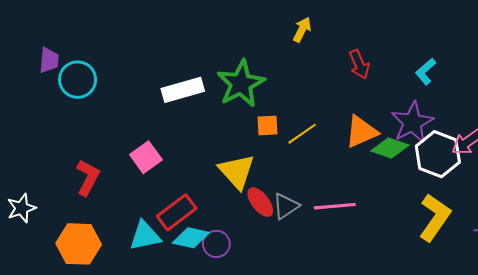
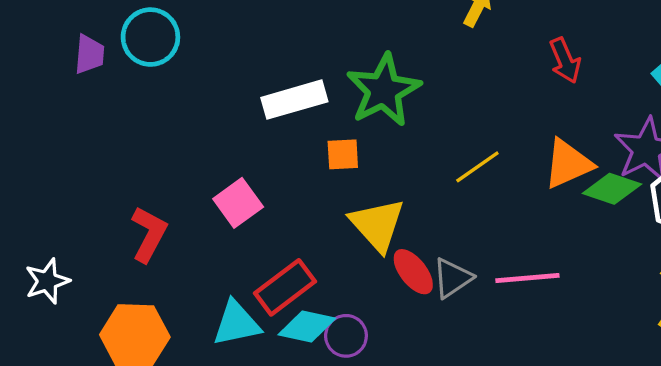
cyan circle: (78, 80) -> (150, 37), moved
orange square: (267, 126) -> (343, 154), moved

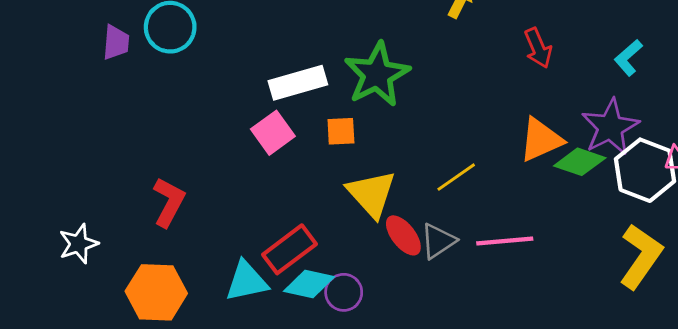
yellow line: (477, 167) -> (456, 177), moved
pink square: (238, 203) -> (273, 133), moved

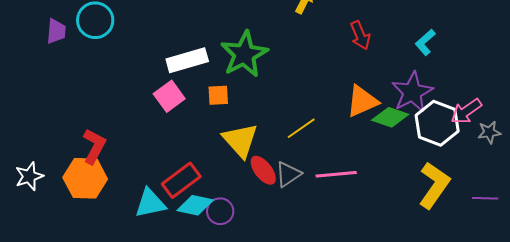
orange hexagon: (156, 292) -> (85, 178), moved

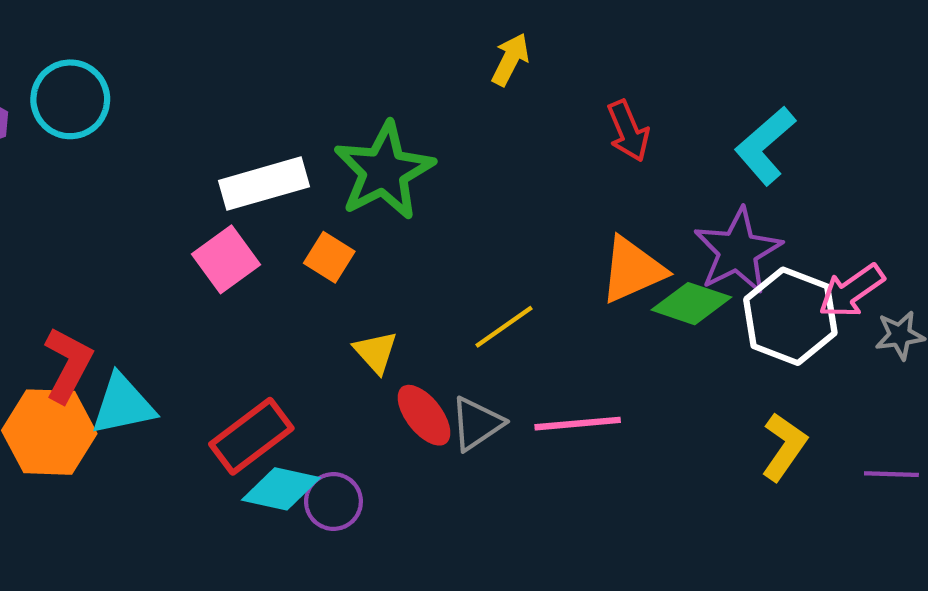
cyan L-shape: (425, 42) -> (765, 146), size x1.4
orange square: (218, 95) -> (329, 257), turned 35
yellow triangle: (240, 140) -> (376, 352), size x0.6
yellow L-shape: (434, 185) -> (784, 447), size x0.7
cyan triangle: (150, 203) -> (123, 405), moved

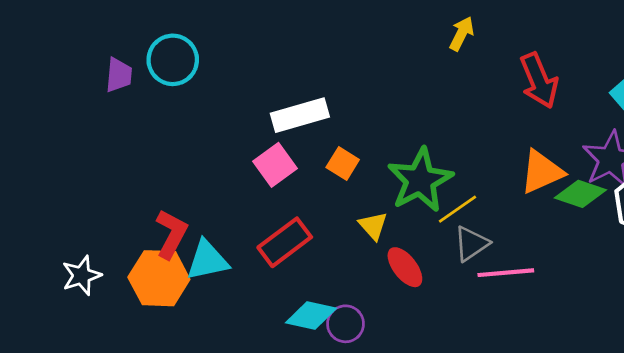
red arrow: (628, 131) -> (539, 81), size x1.4
green star: (384, 171) -> (420, 180), moved
gray triangle: (477, 424) -> (471, 244), moved
red rectangle: (251, 436) -> (285, 242), moved

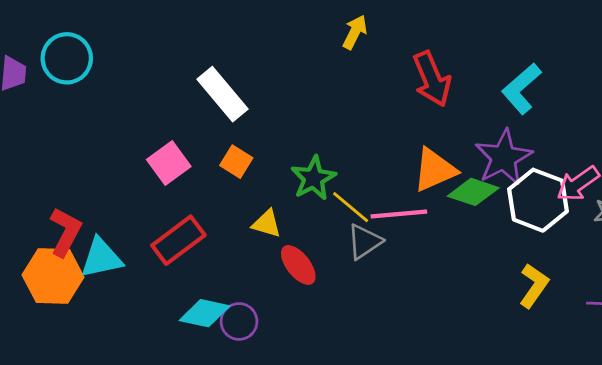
white rectangle: (300, 115) -> (222, 94), moved, turned 66
green star: (420, 180) -> (313, 178), size x0.7
yellow line: (457, 209) -> (351, 207), turned 75
yellow triangle: (373, 226) -> (267, 224), turned -32
pink line: (506, 273) -> (399, 214), moved

